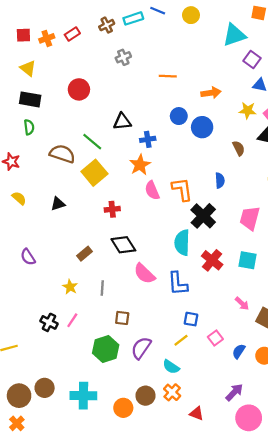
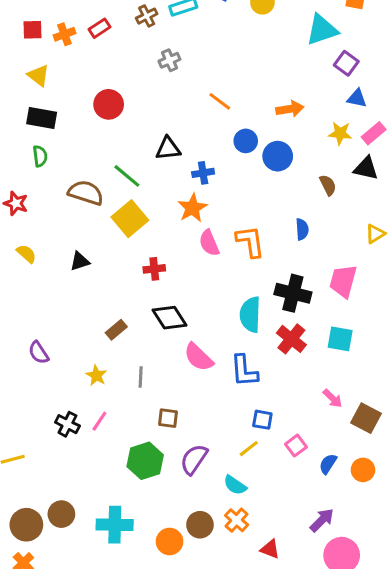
orange line: (168, 76) -> (220, 101), moved, turned 35
black cross: (203, 216) -> (293, 293), moved, turned -30
purple semicircle: (28, 257) -> (39, 353), moved

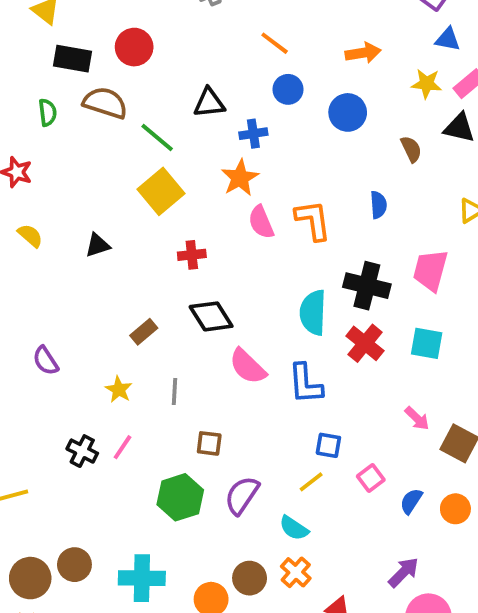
black rectangle: (42, 118) -> (73, 59), moved
blue circle: (246, 141) -> (288, 89), moved
brown semicircle: (86, 193) -> (105, 103), moved

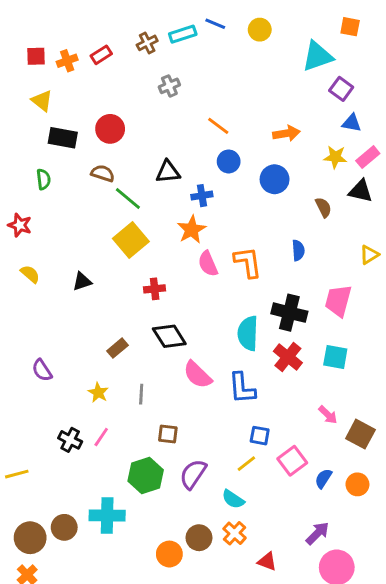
brown semicircle: (105, 103) -> (103, 173), moved, size x0.7
pink square: (371, 478) -> (292, 461), size x1.4
cyan cross: (142, 578) -> (107, 515), moved

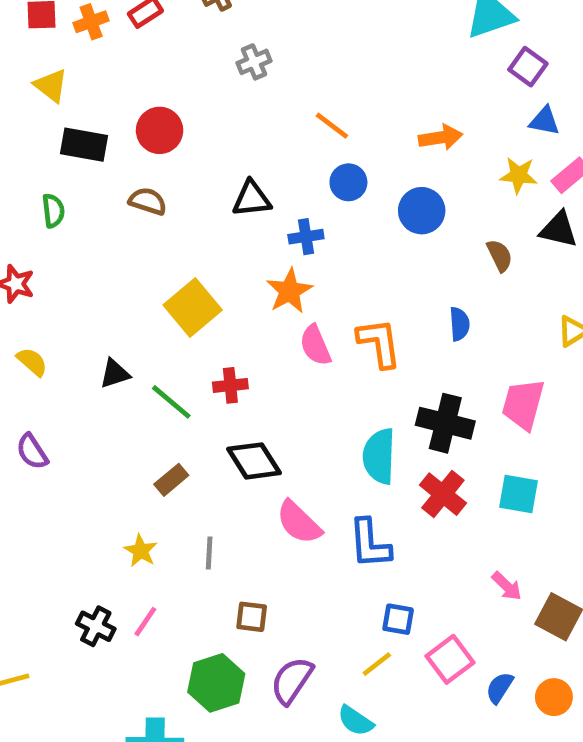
green line: (128, 199) -> (171, 402), moved
purple semicircle: (42, 370) -> (32, 452), moved

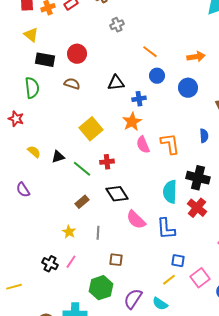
green semicircle: (53, 211) -> (32, 88), size x1.5
yellow semicircle: (32, 362) -> (34, 152), moved
purple semicircle: (292, 681) -> (133, 299), moved

